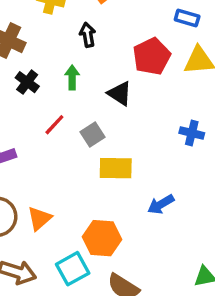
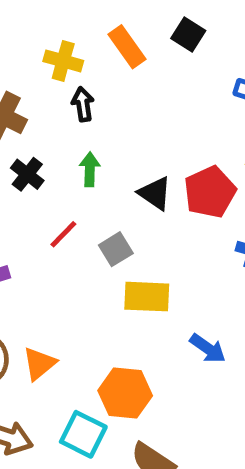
black arrow: (88, 35) -> (83, 104), moved
red pentagon: (152, 56) -> (210, 192), moved
blue arrow: (161, 204) -> (208, 348), turned -116
cyan square: (73, 269) -> (83, 434), turned -36

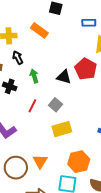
orange rectangle: (127, 47) -> (39, 30), moved
black arrow: (83, 104) -> (18, 58), moved
yellow rectangle: (147, 297) -> (62, 129), moved

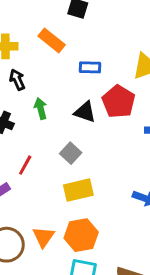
blue rectangle: (89, 23) -> (90, 67), moved
red line: (32, 106) -> (25, 165), moved
orange hexagon: (79, 162) -> (81, 235), moved

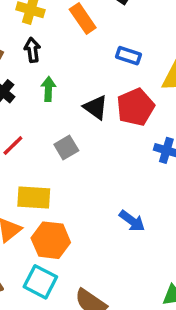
blue rectangle: (90, 67) -> (128, 56), moved
yellow rectangle: (78, 190) -> (34, 198), moved

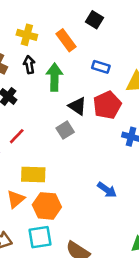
green arrow: (48, 89) -> (54, 77), moved, size x1.5
gray square: (66, 148) -> (65, 130), moved
cyan square: (40, 282) -> (40, 237), turned -35

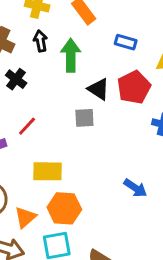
gray square: (65, 130) -> (84, 118), turned 30
orange triangle: (16, 199) -> (25, 217), moved

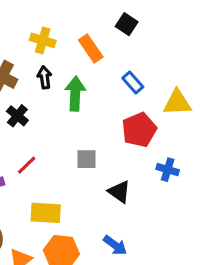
blue rectangle: (126, 42) -> (133, 83), turned 30
black triangle: (99, 89) -> (119, 192), moved
blue arrow: (135, 188) -> (115, 245), moved

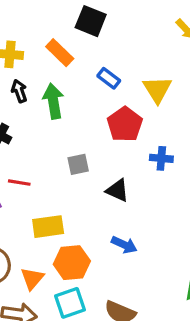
black square: (127, 24) -> (91, 21), size x1.4
yellow triangle: (177, 103) -> (157, 89), turned -48
red line: (27, 165) -> (19, 183), turned 65

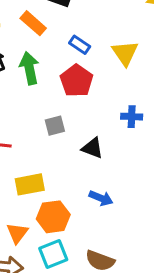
red pentagon: (125, 124) -> (77, 81), moved

